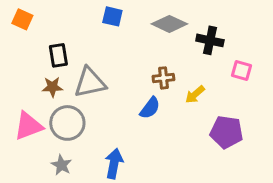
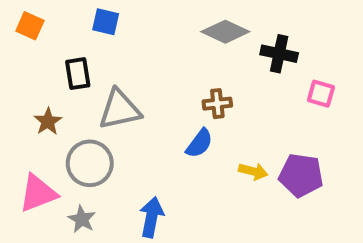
blue square: (112, 16) -> (106, 22), moved
brown star: (52, 87) -> (48, 121), moved, turned -30
yellow arrow: (195, 94) -> (253, 171), moved, turned -125
pink triangle: (28, 126) -> (38, 193), moved

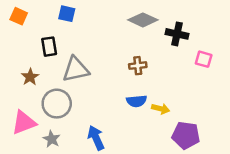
blue semicircle: (199, 143) -> (136, 101), moved, turned 48
purple pentagon: (301, 175) -> (186, 135), moved
blue arrow: (152, 217) -> (96, 138), turned -35

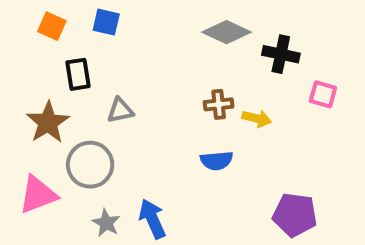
orange square: (19, 16) -> (52, 26), moved
gray triangle: (76, 69) -> (120, 110), size x0.6
brown star: (30, 77) -> (48, 122), size x1.5
yellow arrow: (161, 109) -> (257, 118), moved
gray star: (52, 139) -> (106, 223), moved

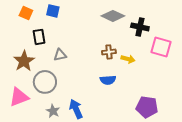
pink square: (323, 94) -> (161, 47), size x1.5

